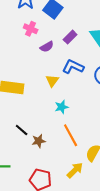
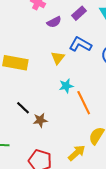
orange line: (71, 135) -> (84, 103), moved

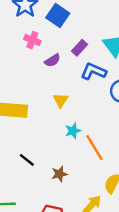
blue L-shape: (80, 44) -> (93, 71), moved
brown star: (40, 120) -> (59, 174), moved

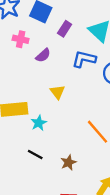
purple rectangle: (79, 48) -> (65, 29), moved
cyan star: (73, 131) -> (39, 123), moved

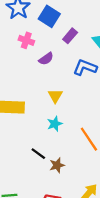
cyan star: (39, 123) -> (55, 124), moved
black line: (35, 154) -> (38, 154), moved

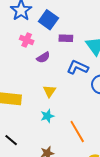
purple rectangle: (70, 36) -> (66, 38), turned 48
black line: (38, 154) -> (11, 140), moved

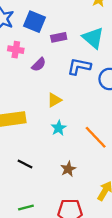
yellow triangle: (49, 91) -> (54, 100), turned 40

